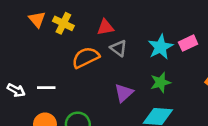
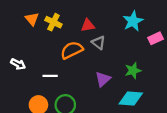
cyan star: (160, 47) -> (133, 21), moved
white line: (46, 88) -> (50, 76), moved
white arrow: (16, 90) -> (18, 64), moved

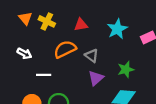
cyan star: (133, 21) -> (117, 29), moved
gray triangle: (99, 43) -> (92, 56), moved
white arrow: (18, 64) -> (24, 53), moved

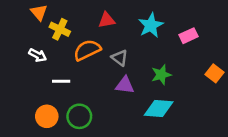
yellow cross: (47, 21) -> (60, 29), moved
purple triangle: (96, 78) -> (125, 85), turned 49

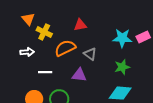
cyan star: (151, 25) -> (122, 38), moved, turned 30
white arrow: (38, 55) -> (27, 52), turned -32
purple triangle: (125, 85) -> (79, 75), moved

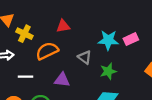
gray triangle: (90, 54) -> (85, 57), moved

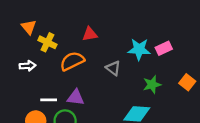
green star: (108, 71) -> (152, 85), moved
white line: (26, 77) -> (49, 100), moved
purple triangle: (62, 80) -> (76, 97), moved

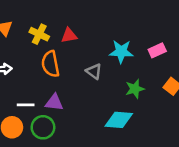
yellow cross: (47, 42) -> (39, 34), moved
pink rectangle: (164, 48) -> (157, 50), moved
orange semicircle: (72, 61) -> (50, 64), turned -75

